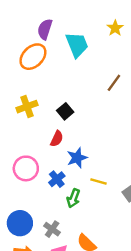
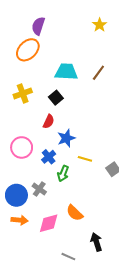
cyan trapezoid: (77, 45) -> (66, 72), moved, turned -65
gray cross: (52, 229) -> (39, 189), moved

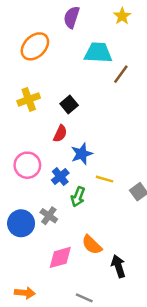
purple semicircle: (38, 26) -> (72, 17), moved
cyan trapezoid: (66, 72) -> (98, 53), moved
orange arrow: (20, 220) -> (25, 293), moved
black arrow: (96, 242) -> (118, 266), moved

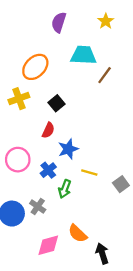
orange ellipse: (35, 46) -> (35, 67), moved

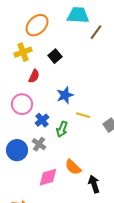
red semicircle: (48, 130) -> (34, 76), moved
blue cross: (48, 170) -> (42, 120), moved

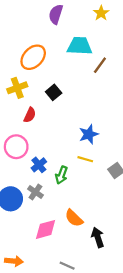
blue star: (65, 95) -> (89, 134), moved

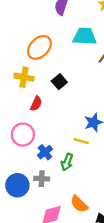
yellow cross: (17, 88) -> (24, 77), turned 30
yellow line: (85, 159) -> (81, 141), moved
gray cross: (35, 192) -> (42, 179), turned -32

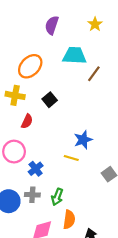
green arrow: (67, 162) -> (57, 197), moved
orange semicircle: (79, 204) -> (69, 220), turned -126

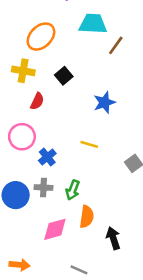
blue star: (83, 140) -> (104, 102), moved

